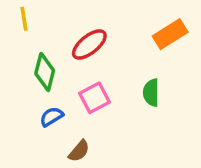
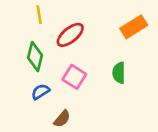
yellow line: (24, 19) -> (39, 15), moved
pink square: (94, 98) -> (74, 77), turned -30

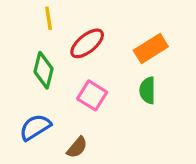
orange rectangle: (134, 27) -> (151, 48), moved
blue semicircle: (40, 92) -> (35, 127), moved, size x1.4

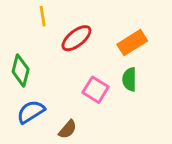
green diamond: (44, 70) -> (21, 71), moved
pink square: (92, 95) -> (96, 90), moved

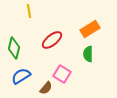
red ellipse: (76, 38) -> (52, 40), moved
pink square: (96, 90) -> (62, 74), moved

